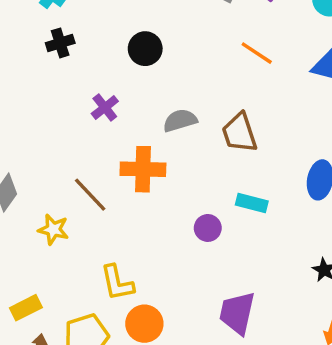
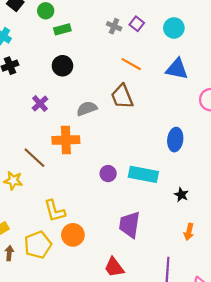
brown trapezoid: (240, 133) -> (122, 96), moved
cyan rectangle: (252, 203) -> (143, 174), moved, size x1.5

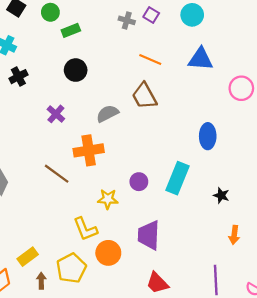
cyan rectangle: (143, 174) -> (177, 178), turned -72
yellow star: (13, 181) -> (108, 199), moved
purple trapezoid: (130, 225) -> (149, 235), moved

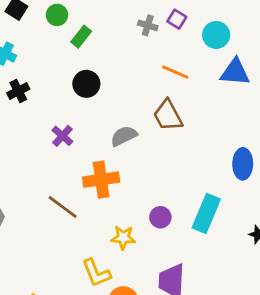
cyan circle: (192, 15) -> (216, 35), moved
green rectangle: (71, 30) -> (81, 37), turned -30

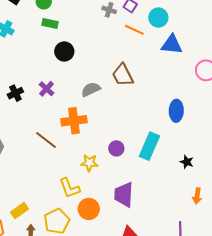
green rectangle: (81, 37) -> (50, 23), moved, turned 63
orange line: (175, 72) -> (134, 30), moved
black cross: (18, 91) -> (15, 93), moved

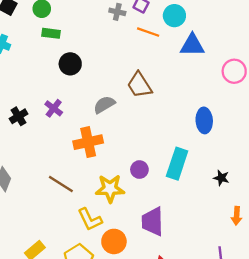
brown line: (46, 140) -> (61, 184), moved
yellow star: (89, 163) -> (110, 189), size x1.4

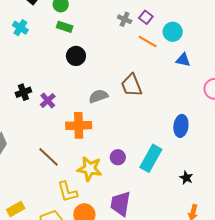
blue triangle: (192, 45) -> (183, 60), size x0.7
purple cross: (54, 108) -> (48, 101), moved

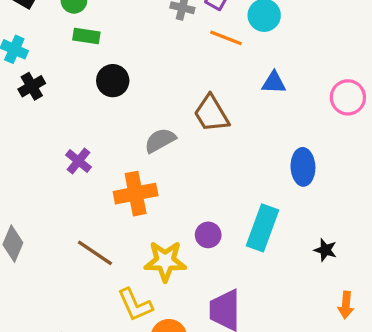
blue triangle: (183, 60) -> (274, 83), moved
black cross: (23, 92) -> (32, 86), moved

